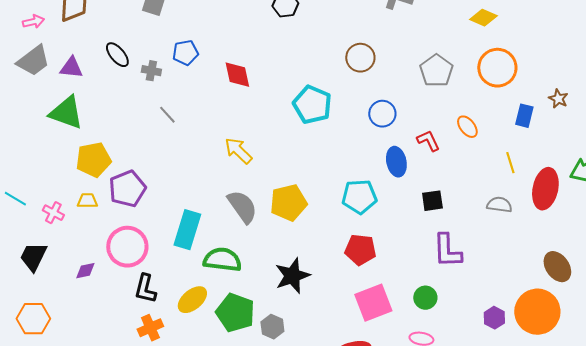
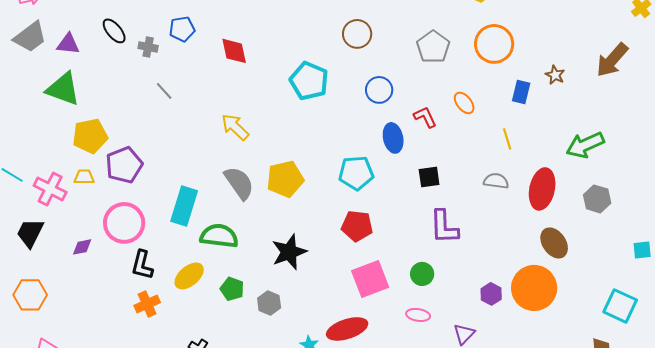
red ellipse: (545, 189) -> (542, 189), moved
pink cross: (53, 213) -> (50, 189), size x1.5
green pentagon: (235, 313) -> (232, 289), size x0.6

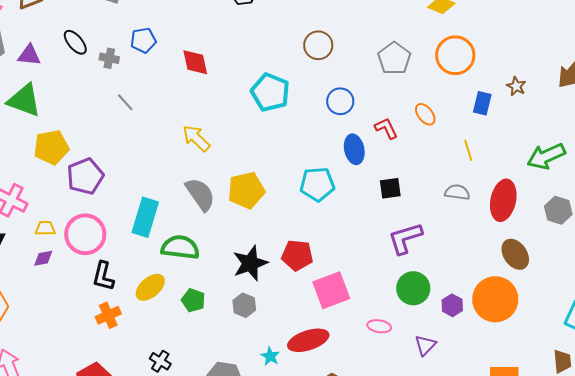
yellow trapezoid: (84, 177) -> (45, 228), moved
red pentagon: (357, 226) -> (297, 255), moved
purple L-shape: (444, 227) -> (405, 238), turned 75
green circle: (422, 274) -> (413, 288), moved, size x1.4
gray hexagon: (269, 303) -> (244, 305), moved

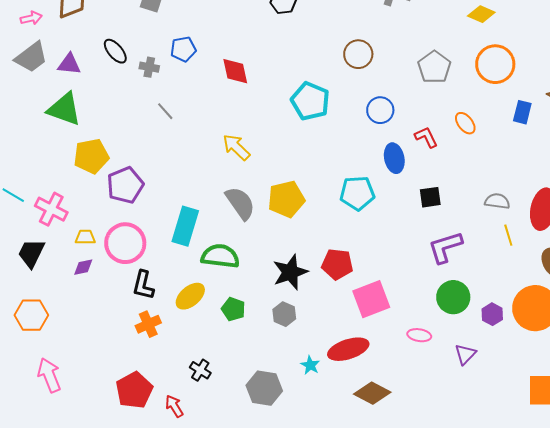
yellow line: (468, 150) -> (508, 235), moved

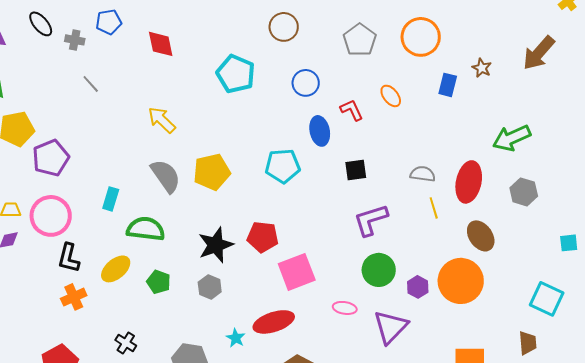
cyan rectangle: (185, 226) -> (111, 199), size x0.6
purple triangle: (465, 354) -> (391, 327), size x1.6

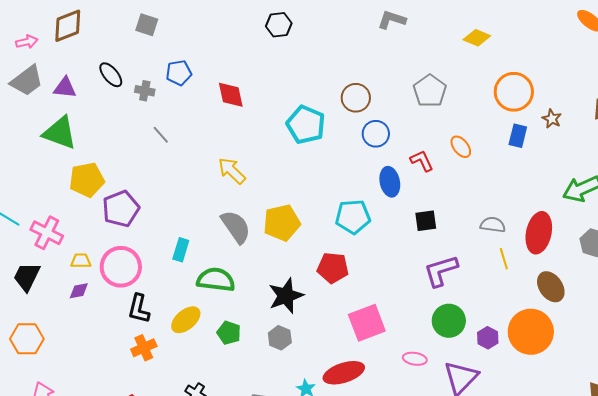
brown circle: (284, 27) -> (356, 98), moved
orange circle: (421, 37) -> (514, 92), moved
red pentagon: (263, 237) -> (333, 268), moved

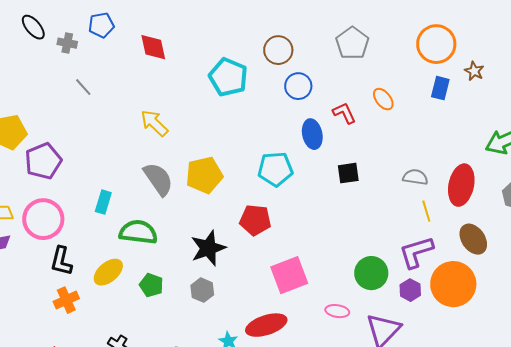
purple L-shape: (441, 271) -> (416, 252), moved

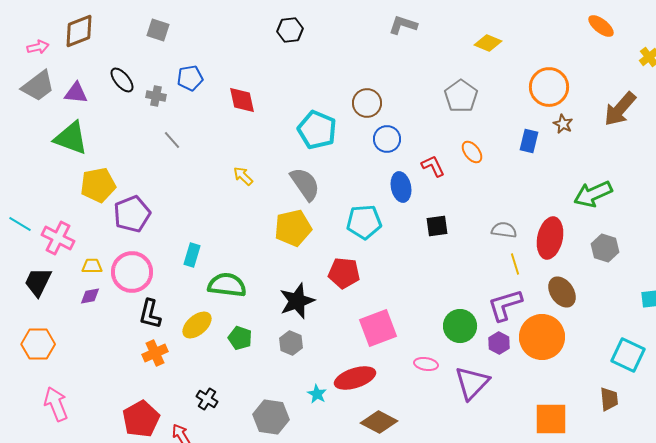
gray pentagon: (352, 43) -> (461, 96), moved
orange circle: (436, 44) -> (549, 87), moved
yellow arrow: (154, 123) -> (243, 176), size x0.7
gray semicircle: (158, 179) -> (305, 184), moved

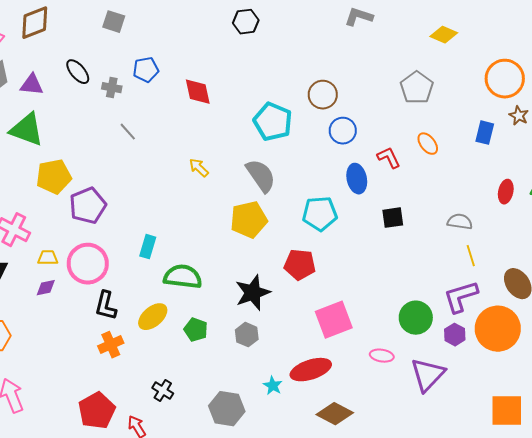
red ellipse: (550, 238) -> (506, 192), moved, size x0.6

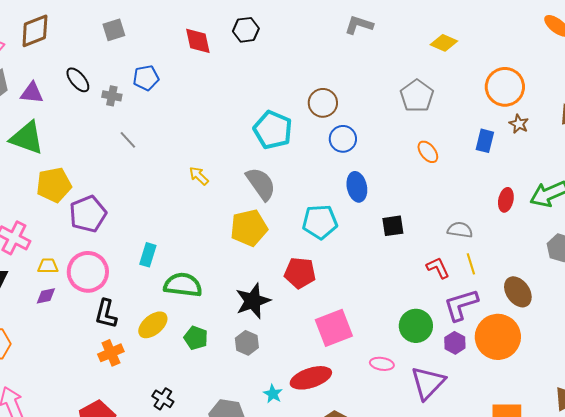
gray square: (114, 22) -> (114, 30), turned -35
red diamond: (198, 92) -> (198, 41), moved
red L-shape: (389, 158) -> (438, 268), moved

